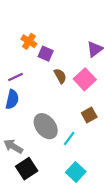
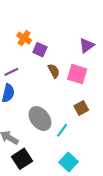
pink square: (85, 79) -> (77, 74), turned -30

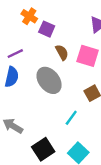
gray ellipse: (40, 119) -> (49, 80), moved
black square: (22, 159) -> (43, 149), moved

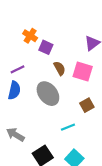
cyan line: (71, 118) -> (68, 127), turned 32

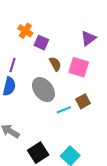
purple line: (17, 69) -> (12, 65), turned -48
cyan line: (68, 127) -> (64, 110), moved

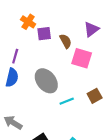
purple square: (41, 43) -> (44, 34), turned -32
brown semicircle: (55, 64) -> (66, 41), moved
brown square: (83, 101) -> (95, 96), moved

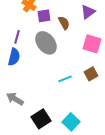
pink square: (82, 58) -> (92, 44), moved
gray ellipse: (46, 81) -> (46, 43), moved

